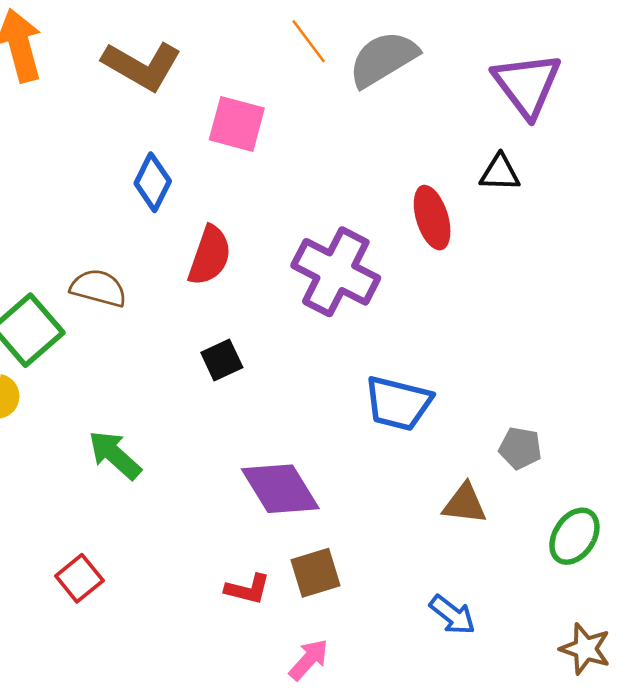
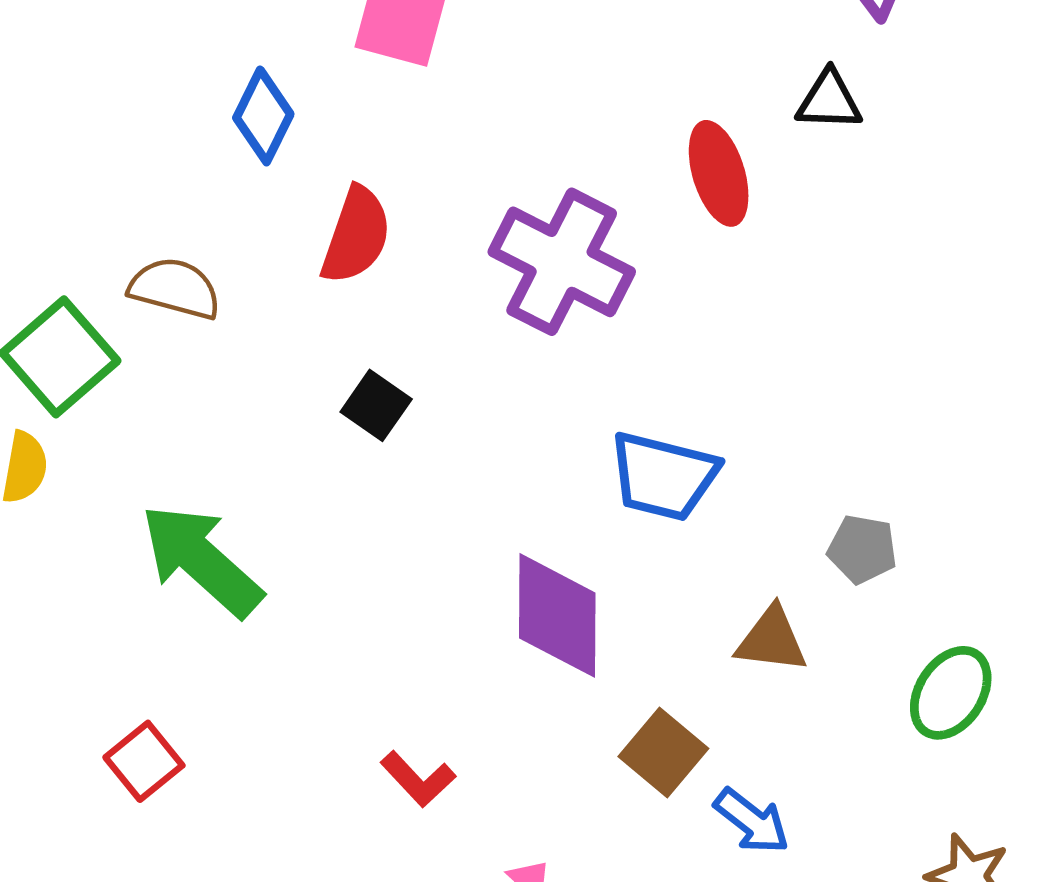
black square: (222, 360) -> (376, 405), turned -30
green arrow: (115, 455) -> (201, 560), size x1.4
purple diamond: (280, 489) -> (557, 615), moved, turned 32
brown square: (315, 573) -> (663, 752), moved, turned -33
red L-shape: (248, 589) -> (418, 779), turned 33

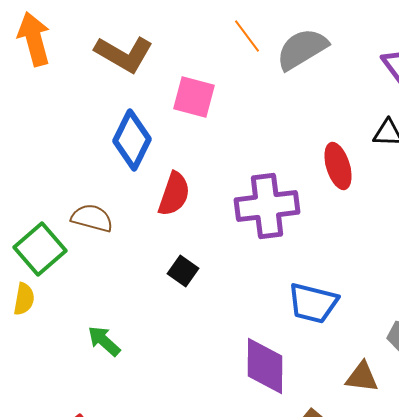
blue diamond: (263, 116) -> (132, 140), size x1.4
purple cross: (562, 262) -> (267, 206), turned -34
green arrow: (201, 560) -> (104, 341), size x0.6

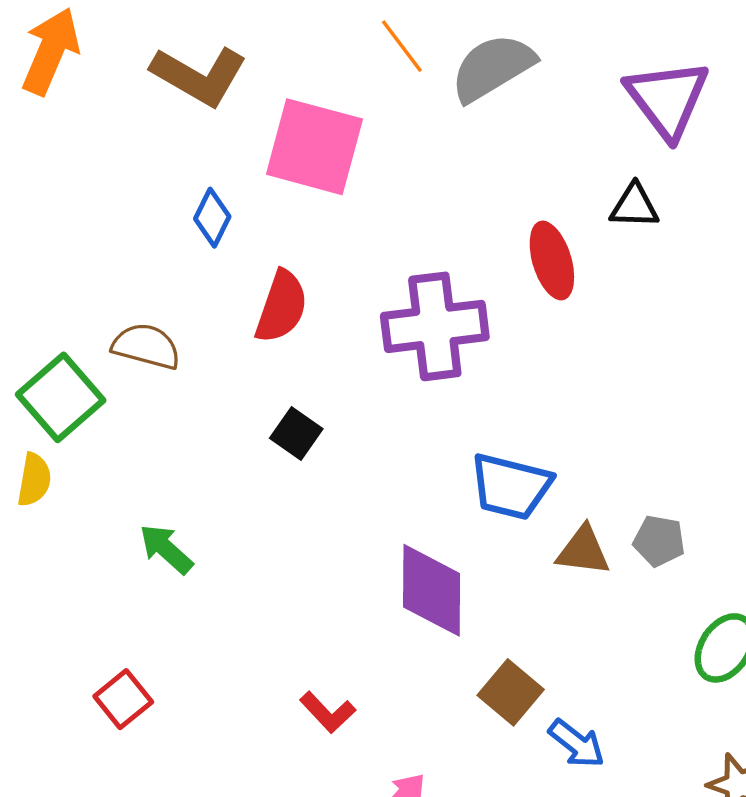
orange arrow: (34, 39) -> (51, 51), turned 38
pink square: (194, 97) -> (314, 147), size x1.4
blue diamond: (132, 140) -> (212, 218), size x0.6
brown triangle: (362, 377) -> (583, 551), moved

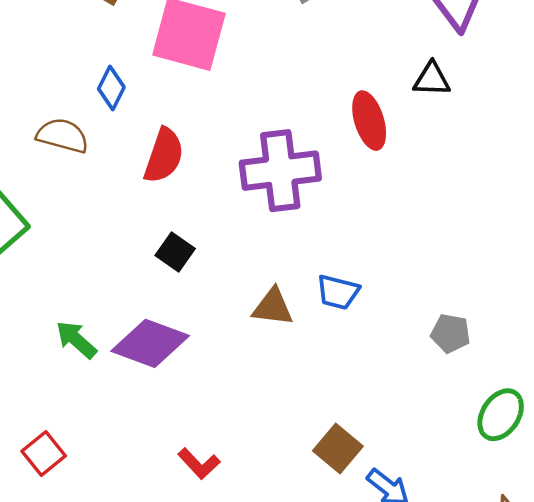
brown semicircle: (146, 346) -> (62, 136), moved
blue trapezoid: (511, 486) -> (338, 292), size x0.7
brown triangle: (583, 551) -> (273, 307), moved
purple diamond: (432, 590) -> (150, 343), moved, turned -70

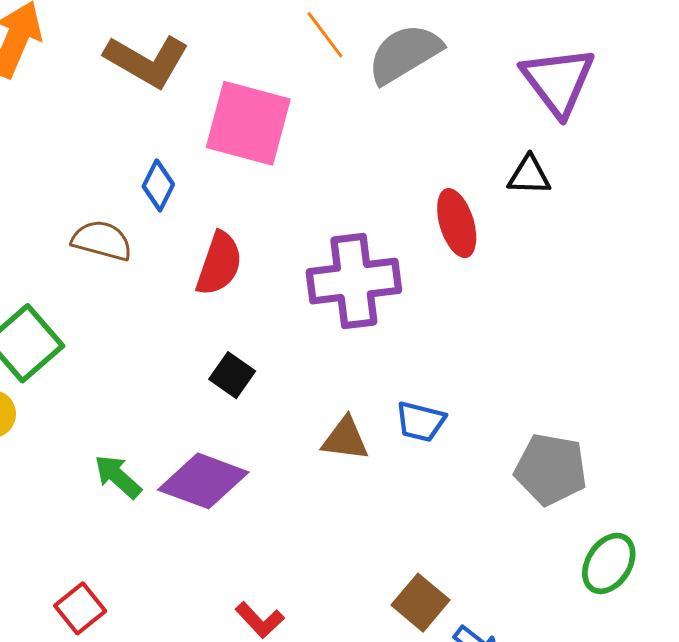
gray pentagon: (451, 333) -> (551, 469), size x1.6

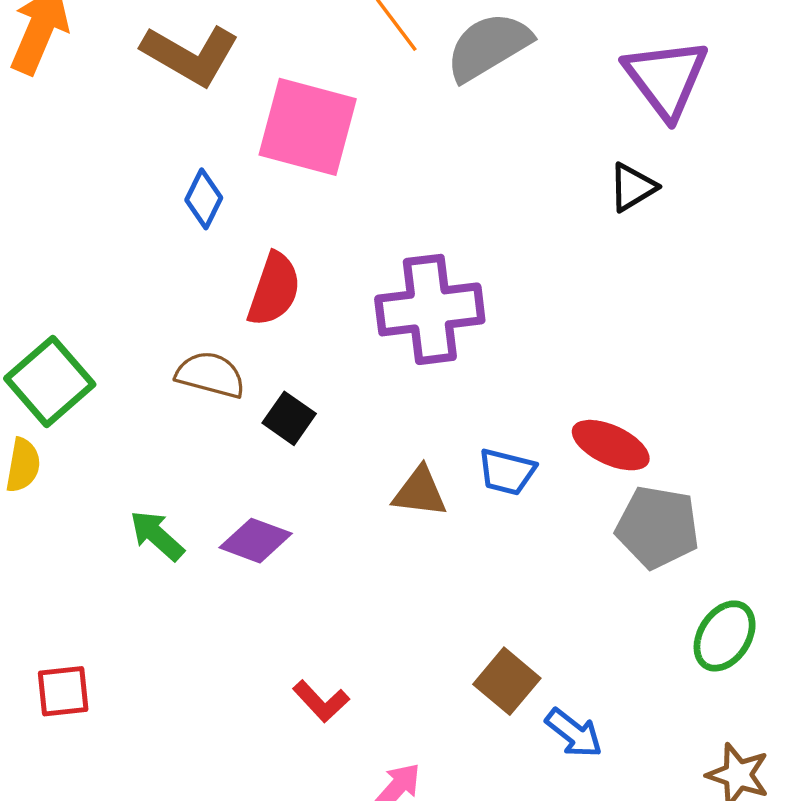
black triangle: (529, 175) -> (632, 187), turned -33
red ellipse: (457, 223) -> (611, 445), moved, turned -48
brown semicircle: (102, 240) -> (210, 375), moved
purple diamond: (203, 481) -> (256, 541), size x0.7
red square: (80, 608) -> (63, 691), moved, turned 33

